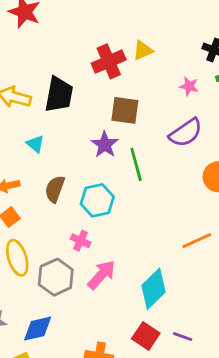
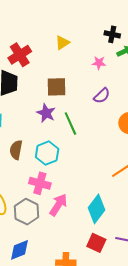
red cross: (109, 61) -> (20, 55), moved
purple semicircle: (186, 133) -> (102, 96), size x0.7
pink cross: (81, 241) -> (40, 183), size x1.5

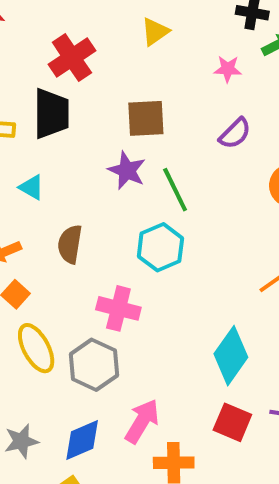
cyan hexagon: (47, 153) -> (160, 247), moved
pink arrow: (58, 205) -> (142, 421), moved

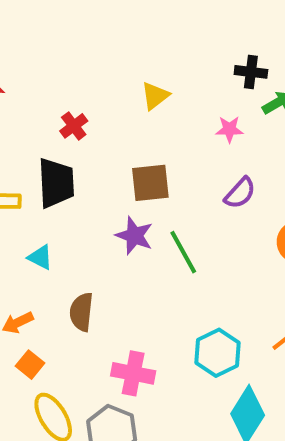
red cross: (72, 58) -> (74, 126), size x0.6
cyan hexagon: (160, 247) -> (217, 353), moved

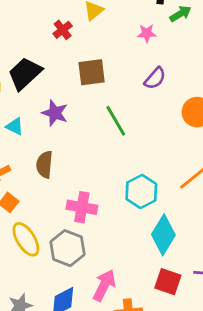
red cross: (74, 126) -> (63, 30), moved
black trapezoid: (56, 183) -> (25, 74), turned -129
purple star: (134, 236) -> (55, 113), moved

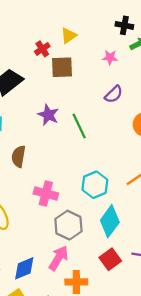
brown square: (92, 72) -> (62, 67), moved
purple star: (55, 113) -> (48, 115), moved
gray hexagon: (67, 248) -> (68, 225), moved
red square: (168, 282) -> (110, 259), turned 30

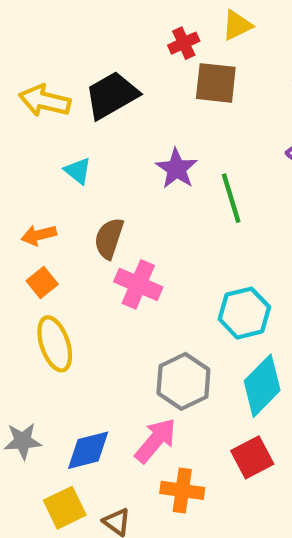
pink cross: (46, 193) -> (138, 284), moved

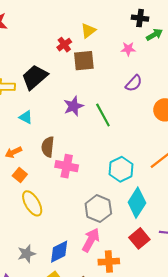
purple star: (177, 169) -> (73, 106), turned 30

